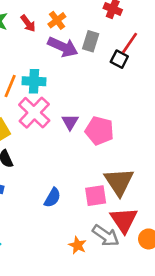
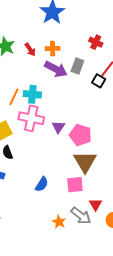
orange cross: (57, 20) -> (53, 49), turned 32
pink cross: (34, 113) -> (31, 118), turned -35
brown triangle: (119, 182) -> (85, 162), moved
red triangle: (124, 220) -> (96, 204), size x0.6

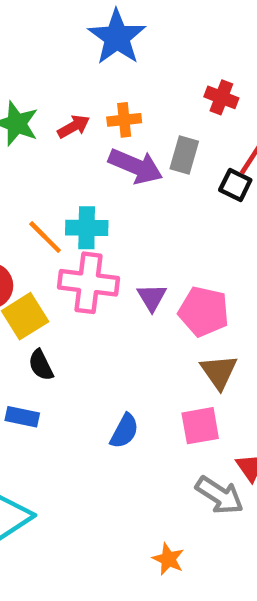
red arrow: (30, 50) -> (74, 126), turned -80
orange line: (14, 97) -> (45, 237), turned -66
brown triangle: (85, 162) -> (219, 372), size x0.7
orange star: (59, 222) -> (168, 559), moved

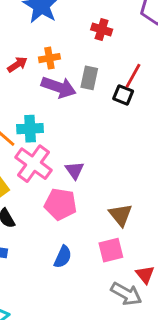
red cross: (221, 97) -> (102, 29), moved
pink cross: (88, 283) -> (34, 164), turned 33
pink pentagon: (204, 311) -> (60, 204), moved

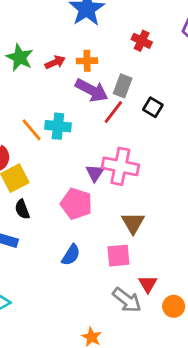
red line: (133, 76) -> (113, 112), moved
pink cross: (34, 164) -> (120, 166), moved, turned -33

